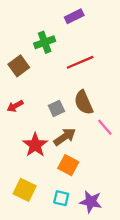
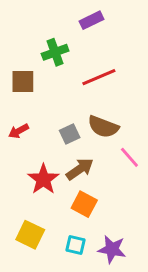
brown square: (19, 66) -> (23, 81), turned 36
brown semicircle: (84, 102) -> (103, 127), turned -45

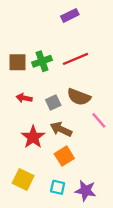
green cross: (55, 52) -> (42, 61), moved
red arrow: (19, 131) -> (24, 98), moved, turned 40
brown arrow: (80, 169) -> (61, 129), turned -120
orange square: (84, 204) -> (64, 156), turned 30

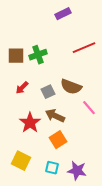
red line: (75, 59) -> (84, 48), moved
red arrow: (24, 98) -> (22, 88), turned -56

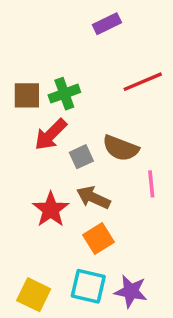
red arrow: (22, 88) -> (51, 135), moved, size x1.5
pink line: (89, 108) -> (151, 184), turned 35
yellow square: (21, 161) -> (34, 295), moved
cyan square: (52, 168) -> (88, 286), size x1.5

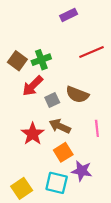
brown square: (27, 95) -> (17, 61), turned 36
pink line: (151, 184) -> (97, 128), moved
purple star: (131, 291) -> (82, 171), moved
yellow square: (34, 295) -> (22, 188), turned 30

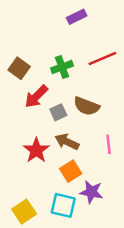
green cross: (41, 60) -> (62, 67), moved

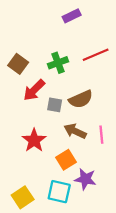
brown semicircle: (86, 106) -> (81, 99), turned -45
gray square: (58, 112) -> (55, 105), turned 35
brown arrow: (67, 142) -> (75, 131), moved

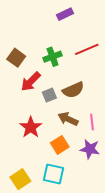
gray square: (55, 105) -> (49, 95), turned -32
purple star: (85, 179) -> (90, 149), moved

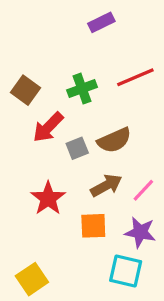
brown arrow: (68, 119) -> (106, 185), turned 126
pink line: (92, 122) -> (143, 190), turned 49
orange square: (60, 145) -> (93, 226), turned 30
cyan square: (54, 174) -> (126, 271), moved

